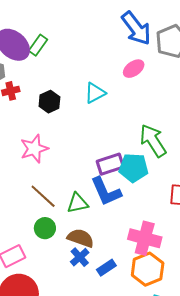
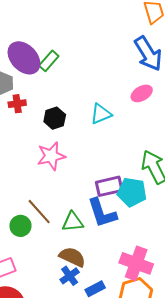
pink star: (34, 149) -> (51, 156), moved
green circle: (45, 228) -> (20, 226), moved

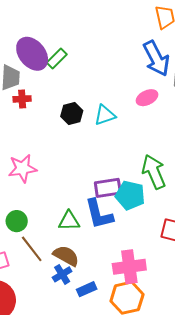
black hexagon: (55, 118) -> (72, 113), moved
pink star: (51, 156) -> (22, 168), moved
brown line: (39, 212) -> (32, 249), moved
pink cross: (136, 263) -> (129, 267), turned -32

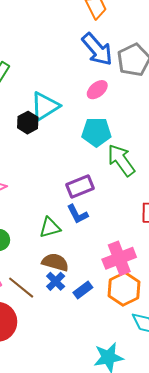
cyan triangle: (105, 115) -> (45, 106), moved, size x1.4
cyan pentagon: (130, 195) -> (96, 132), moved
blue L-shape: (99, 214) -> (77, 214), size x0.7
brown line: (32, 249) -> (21, 288), moved

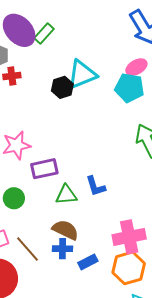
cyan pentagon: (96, 132) -> (129, 88), moved
purple rectangle: (80, 187) -> (44, 169), moved
blue cross: (56, 281) -> (62, 249), turned 36

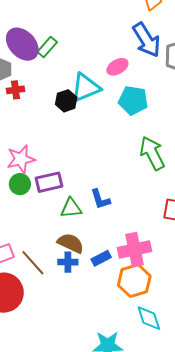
pink ellipse: (136, 67) -> (117, 67), moved
green circle: (14, 198) -> (20, 184), moved
blue rectangle: (88, 262) -> (101, 258), moved

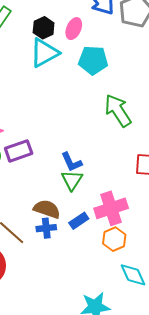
pink ellipse: (117, 67) -> (74, 29), turned -30
black hexagon: (66, 101) -> (44, 28), moved
green triangle: (71, 208) -> (72, 180), moved, turned -45
orange hexagon: (134, 281) -> (114, 239), size x0.7

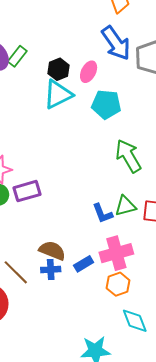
blue L-shape: (72, 162) -> (103, 213), moved
green triangle: (72, 180) -> (125, 206), moved, turned 40

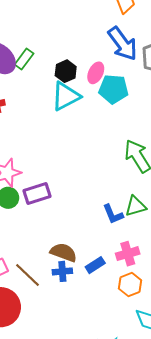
cyan pentagon: (106, 104) -> (113, 89), moved
pink cross: (116, 253) -> (128, 254), size x0.7

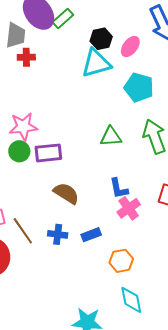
cyan pentagon: (113, 89) -> (139, 87), moved
green triangle: (136, 206) -> (111, 137), moved
brown semicircle: (64, 252) -> (66, 193), moved
pink cross: (128, 254) -> (129, 208), moved, turned -30

